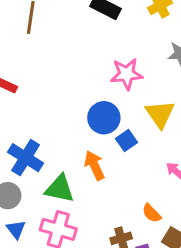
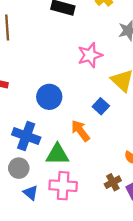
blue circle: (104, 118) -> (49, 97), moved

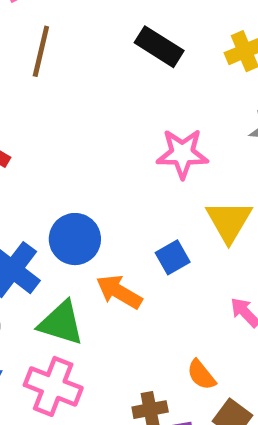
blue circle: (49, 97) -> (75, 239), moved
orange arrow: (80, 131) -> (119, 292), turned -40

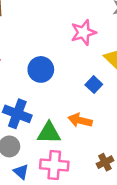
blue circle: (75, 239) -> (41, 69), moved
orange arrow: (119, 292) -> (80, 120), moved

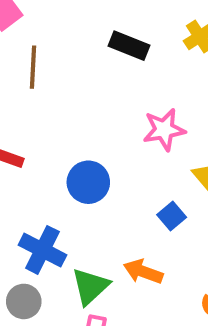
green triangle: (49, 133) -> (90, 286), turned -50

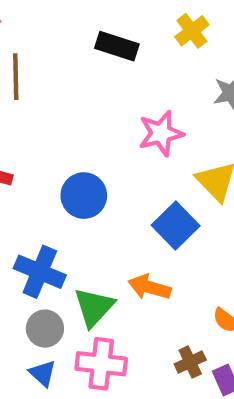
blue square: (172, 216) -> (176, 225), size x1.5
gray circle: (24, 301) -> (45, 329), moved

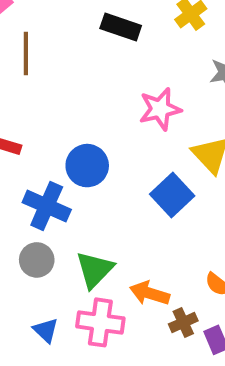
blue cross: (40, 272) -> (47, 206), moved
orange arrow: (149, 287) -> (150, 293), moved
gray circle: (45, 329) -> (37, 260), moved

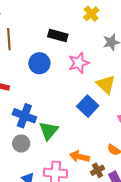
black rectangle: (121, 27) -> (58, 35), moved
blue circle: (87, 166) -> (39, 63), moved
green triangle: (95, 270) -> (49, 131), moved

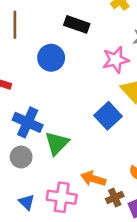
pink star: (79, 63) -> (116, 60), moved

